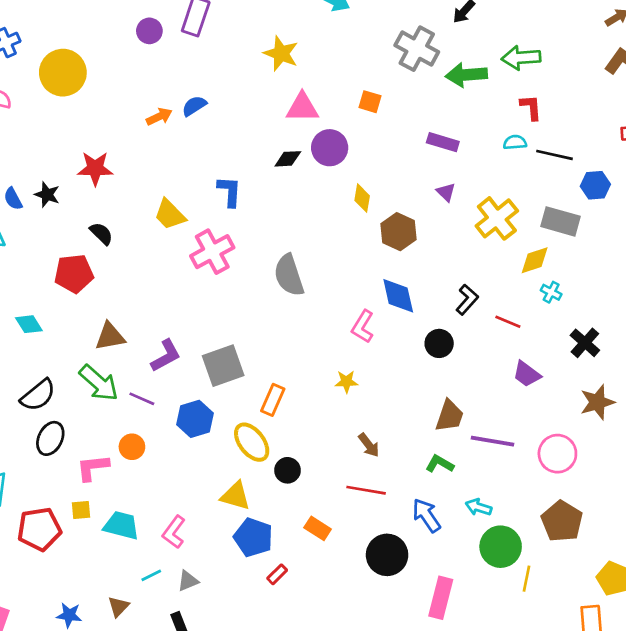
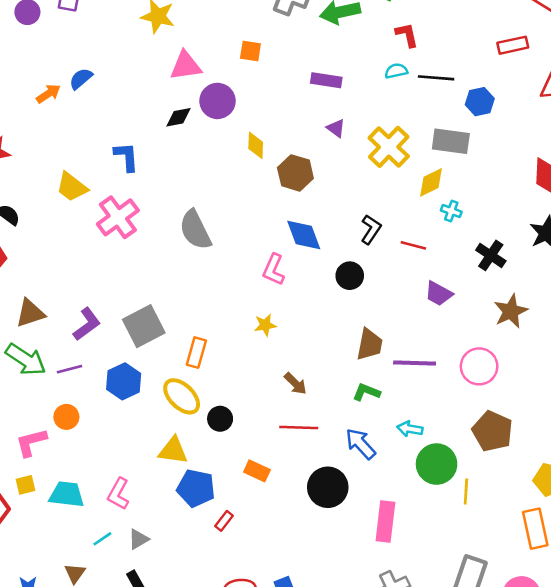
purple line: (142, 399) -> (70, 369), turned -30

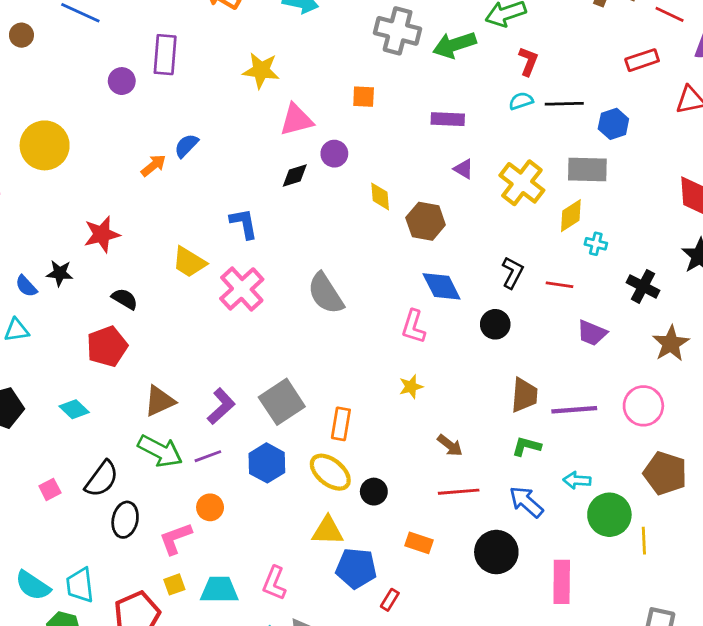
red L-shape: (407, 35) -> (528, 61), turned 40
purple circle: (217, 101) -> (334, 154), size x0.7

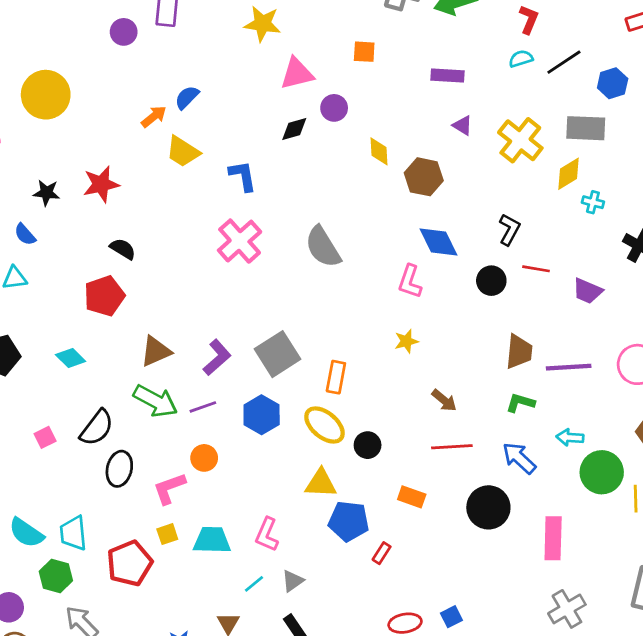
black line: (564, 104) -> (564, 62), turned -33
yellow trapezoid: (189, 262) -> (183, 152), moved
black star: (60, 273) -> (47, 193), moved
red line: (560, 285) -> (536, 269), moved

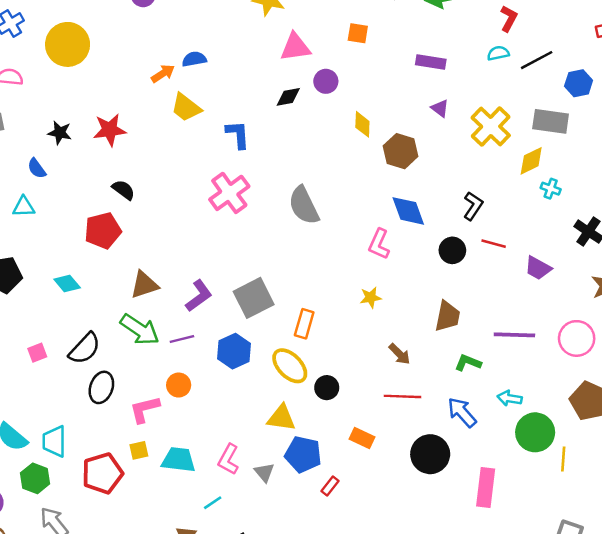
blue semicircle: (187, 97) -> (194, 59), turned 30
brown trapezoid: (519, 352) -> (448, 316), moved
gray triangle: (293, 581) -> (264, 472), moved, turned -40

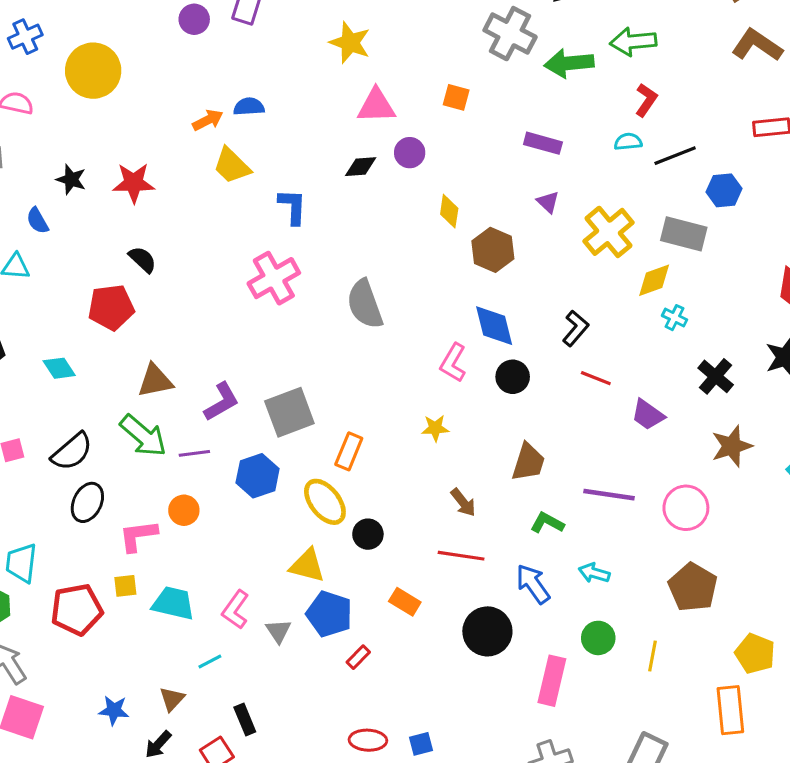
black circle: (452, 250) -> (513, 377), moved
green circle: (535, 432) -> (598, 638), moved, size x0.7

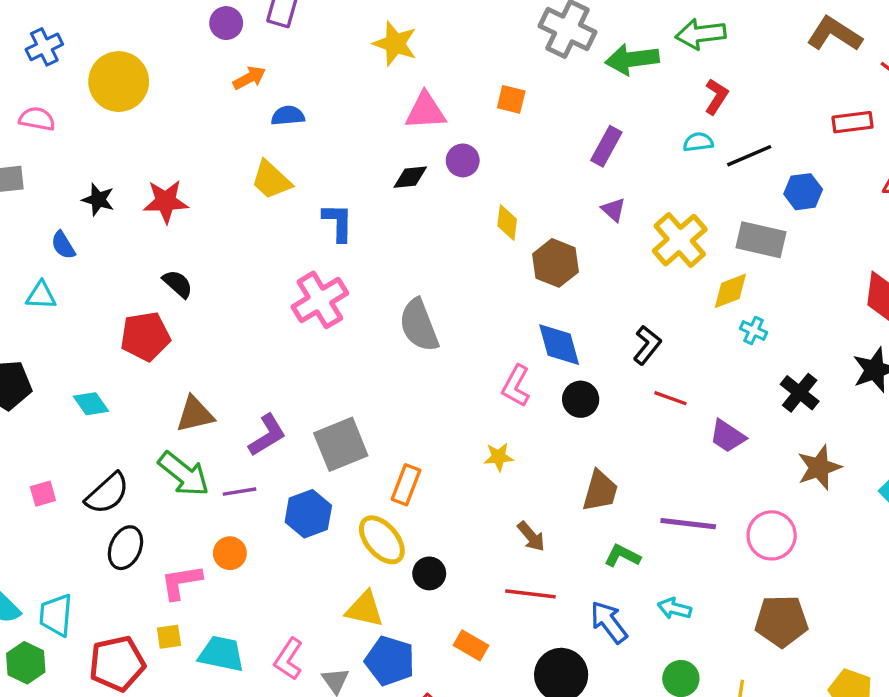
orange arrow: (208, 120) -> (249, 78), moved
purple rectangle: (543, 143) -> (606, 146), turned -75
brown pentagon: (693, 587) -> (782, 621), turned -30

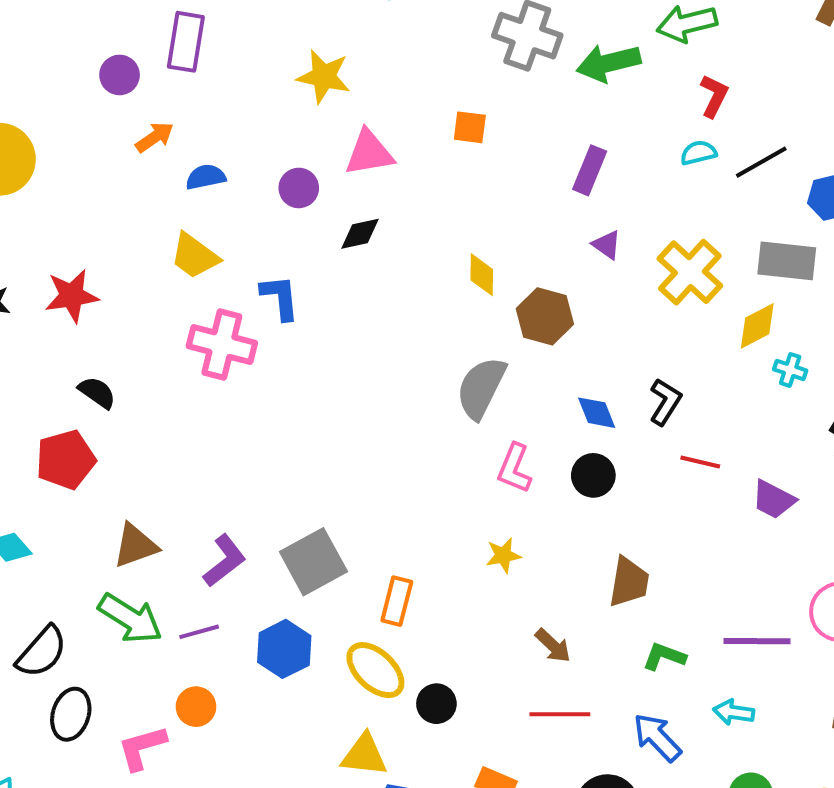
purple circle: (463, 160) -> (299, 188), moved
pink cross: (320, 300) -> (222, 345), moved, turned -38
gray semicircle: (419, 325) -> (481, 388), moved, turned 54
blue diamond: (559, 345) -> (597, 413), moved, size x0.7
purple line: (688, 524) -> (757, 641), moved

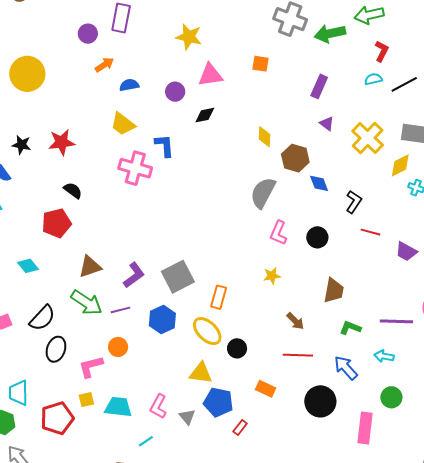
blue diamond: (597, 413) -> (319, 183), moved

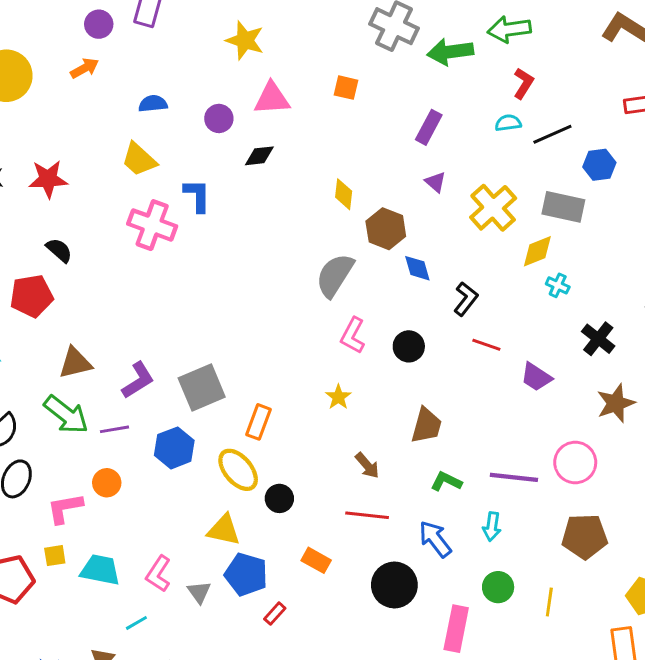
orange arrow: (104, 65) -> (84, 68), moved
yellow star: (272, 276) -> (338, 397), turned -30
cyan arrow: (384, 356) -> (492, 527), turned -96

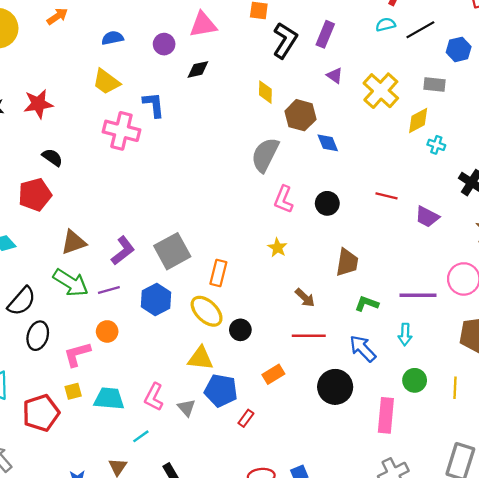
gray rectangle: (563, 207) -> (434, 84), size x0.7
black L-shape: (466, 299) -> (285, 40), moved, size x1.4
orange rectangle: (316, 560) -> (273, 374), turned -55

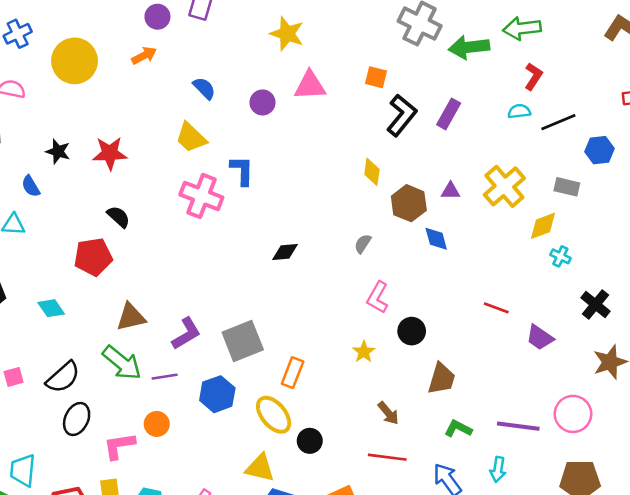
blue semicircle: (112, 38) -> (204, 88), turned 50
black diamond: (198, 69) -> (285, 252), moved
purple triangle: (335, 76) -> (451, 191), moved, turned -42
gray semicircle: (265, 155) -> (363, 244), size x0.5
black circle: (327, 203) -> (412, 331), moved

